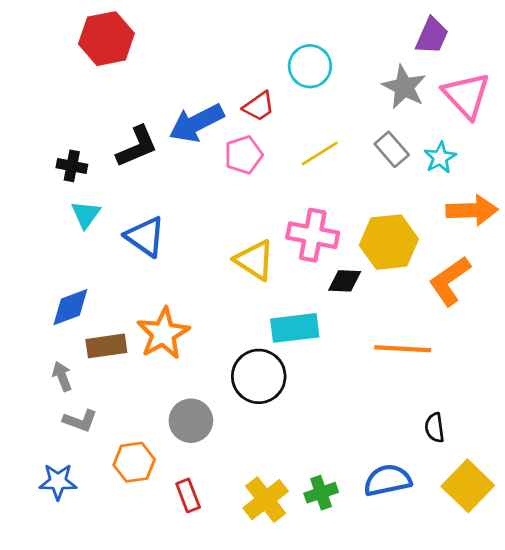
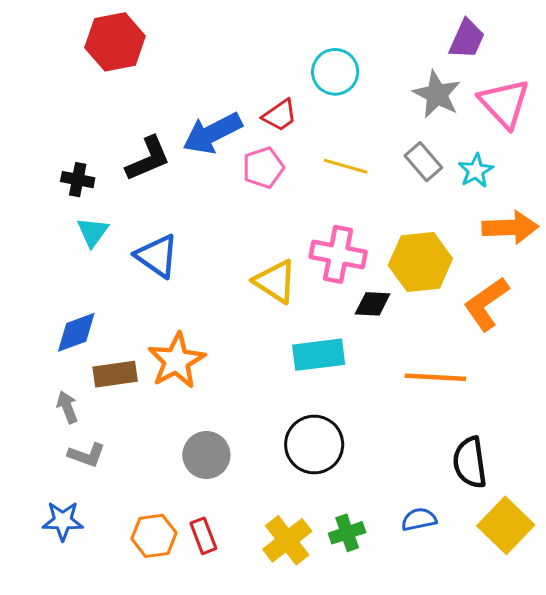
yellow line: (320, 153) -> (346, 166), turned 48
black circle: (259, 376) -> (314, 445), moved
black semicircle: (435, 428) -> (470, 462), size x1.6
orange hexagon: (134, 462) -> (154, 536), moved
blue semicircle: (387, 480) -> (419, 519), size x0.7

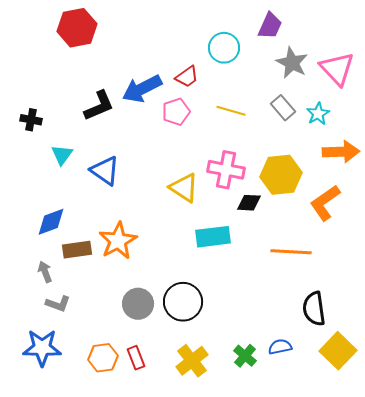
purple trapezoid: (467, 39) -> (270, 26), moved
black cross: (78, 180) -> (31, 120), moved
black circle: (314, 445) -> (183, 302), moved
blue star: (63, 521) -> (42, 348), size x1.4
green cross: (347, 533) -> (245, 356), moved, turned -30

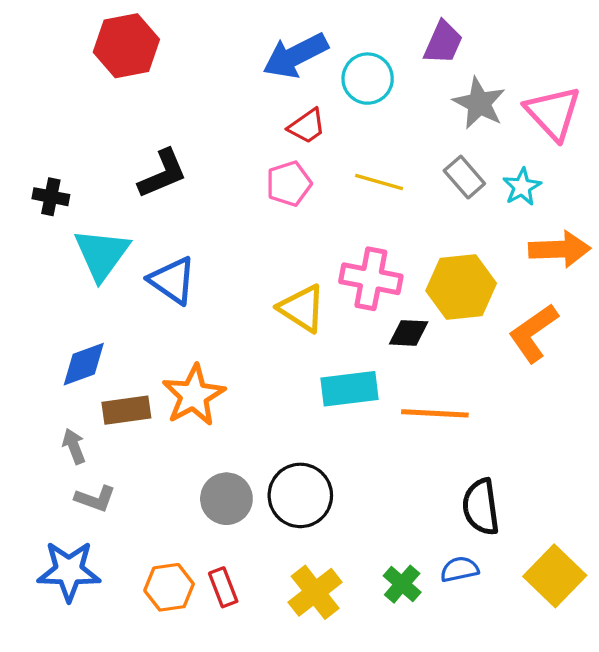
blue arrow: (142, 89) -> (295, 56), moved
cyan triangle: (62, 155) -> (102, 254), size x1.6
orange line: (291, 252) -> (435, 413), moved
black semicircle: (314, 309) -> (481, 507), moved

